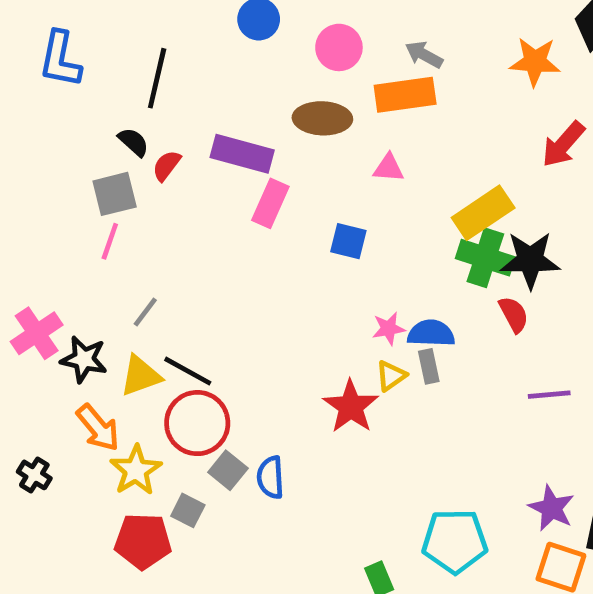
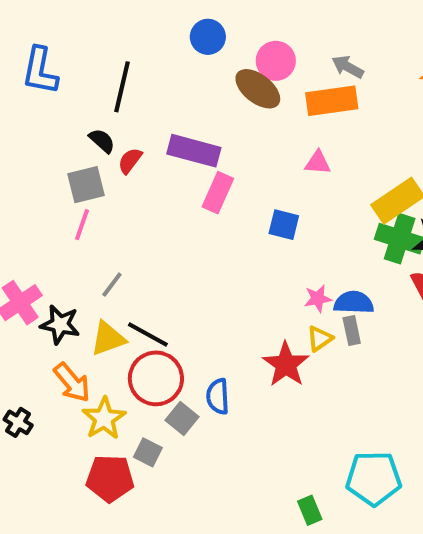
brown ellipse: (322, 118) -> (258, 89), moved, turned 36
blue semicircle: (270, 477) -> (218, 396), moved

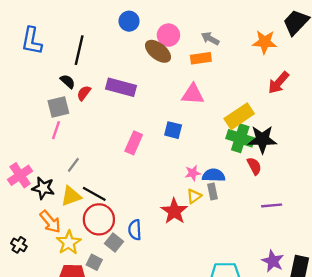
orange rectangle: (332, 101) -> (201, 58), size x0.7
pink triangle: (318, 163) -> (193, 94), size x1.5
pink rectangle: (218, 193) -> (134, 143), moved

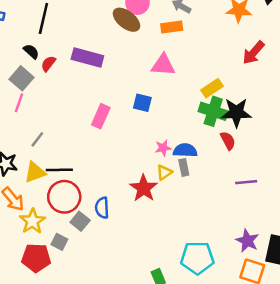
gray square: (58, 107) -> (21, 78), turned -35
yellow rectangle: (239, 116) -> (212, 88), size x0.7
black line: (94, 194) -> (59, 170), turned -30

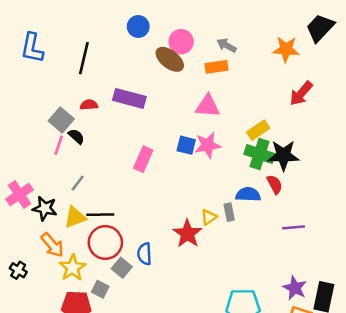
black semicircle: (31, 51) -> (76, 136), moved
red semicircle: (48, 64) -> (89, 105), turned 49
pink star: (163, 148) -> (208, 145), moved, size x1.5
blue semicircle: (185, 150) -> (248, 194), moved

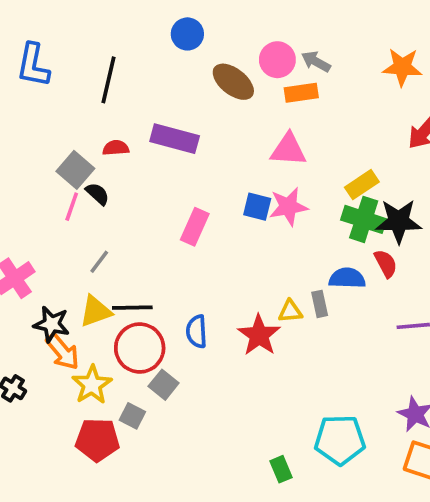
pink circle: (181, 42) -> (277, 60), moved
black star: (45, 208) -> (52, 324), moved
yellow triangle: (209, 217) -> (290, 311), turned 30
blue semicircle: (145, 254) -> (197, 331), moved

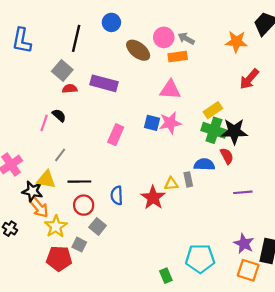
black line: (108, 80) -> (76, 38), moved
gray square: (75, 170) -> (62, 70), moved
yellow triangle: (96, 311) -> (46, 179), moved, turned 30
red circle: (140, 348) -> (84, 205), size x0.7

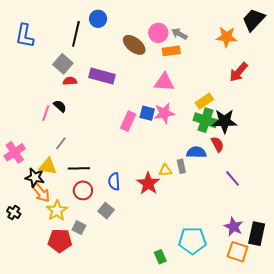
blue circle: (111, 22) -> (98, 19), moved
pink rectangle: (116, 135) -> (128, 121), moved
purple line: (243, 192) -> (233, 178), turned 54
gray square: (98, 226) -> (106, 211), moved

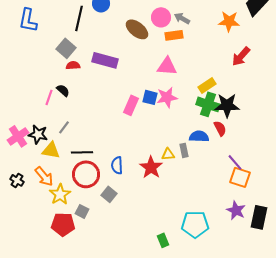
black star: (35, 177) -> (38, 134), moved
red circle: (83, 190) -> (86, 174), size x1.4
black cross: (14, 213) -> (17, 180), moved
orange square: (238, 252) -> (240, 177), moved

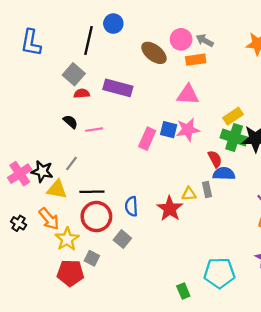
pink line: (49, 97) -> (94, 130), moved, turned 63
red semicircle: (220, 128) -> (215, 159), moved

